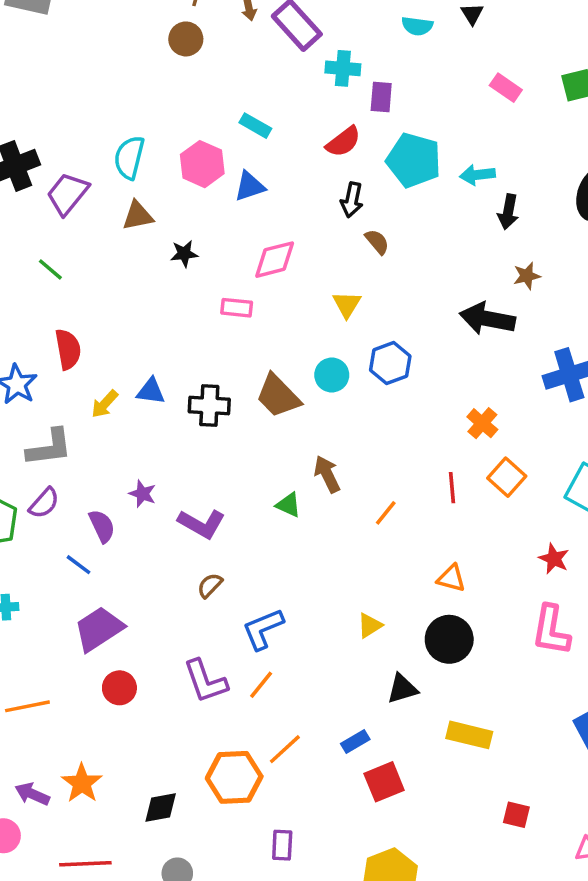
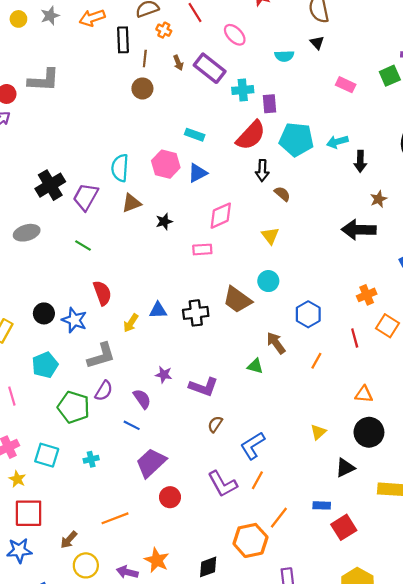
red semicircle: (343, 142) -> (251, 135), size x1.4
blue hexagon: (390, 363) -> (308, 314), moved
orange cross: (482, 423) -> (367, 295), turned 36
blue rectangle: (355, 742) -> (322, 505), turned 42

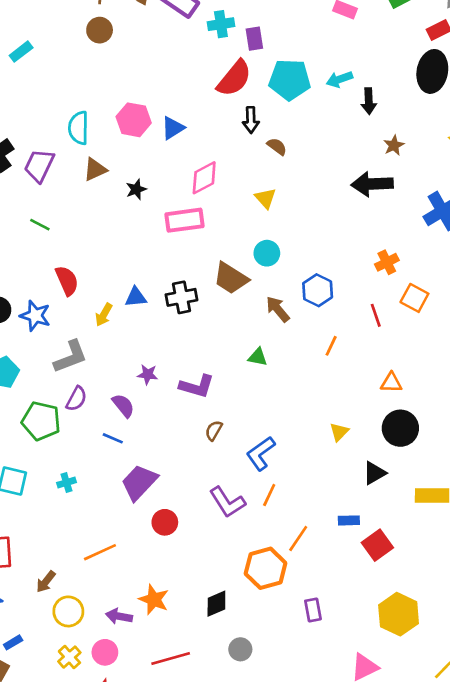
cyan rectangle: (195, 135) -> (21, 52), moved, turned -54
pink rectangle: (202, 249) -> (184, 220), size x1.6
brown arrow: (276, 343) -> (278, 309), moved

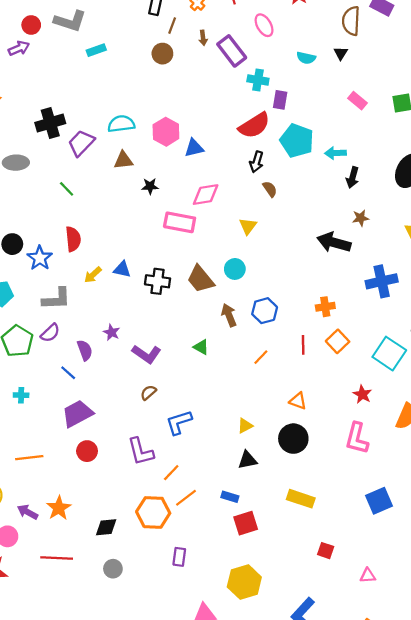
cyan semicircle: (79, 128) -> (121, 124), turned 64
black triangle: (374, 473) -> (247, 460), moved
orange line: (269, 495) -> (171, 473), moved

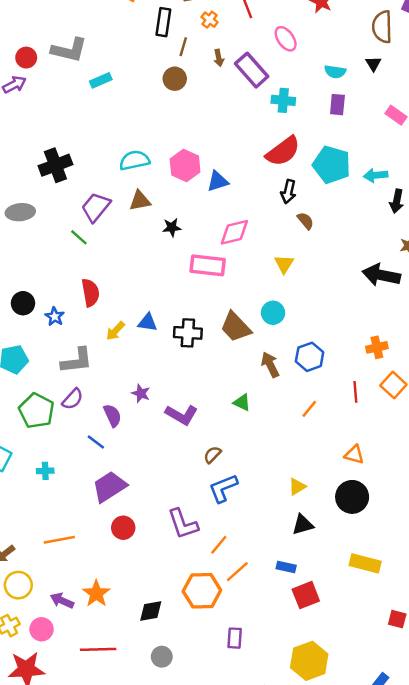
purple rectangle: (280, 100) -> (337, 105), moved
purple trapezoid: (81, 143) -> (96, 207), moved
blue star: (40, 258) -> (55, 317), size x0.7
brown semicircle: (148, 393) -> (212, 455), moved

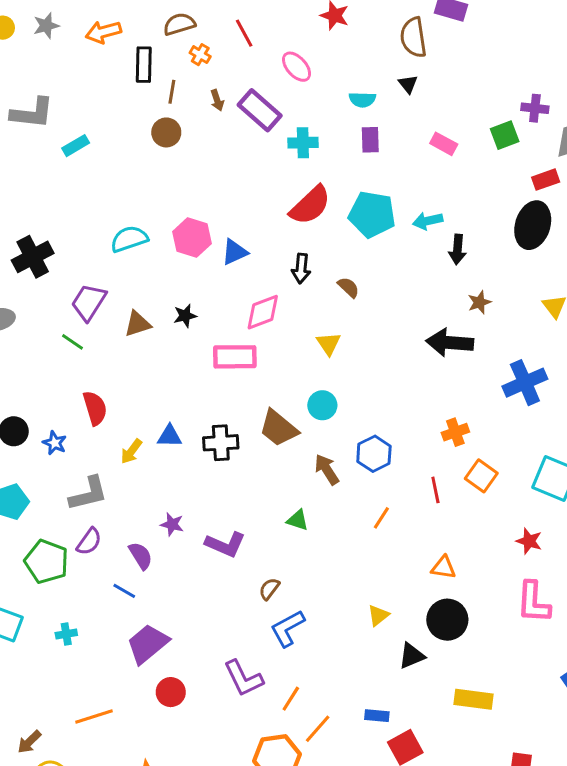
black arrow: (288, 192) -> (301, 269), moved
brown triangle: (140, 201) -> (138, 324), moved
black triangle: (303, 525) -> (412, 656), moved

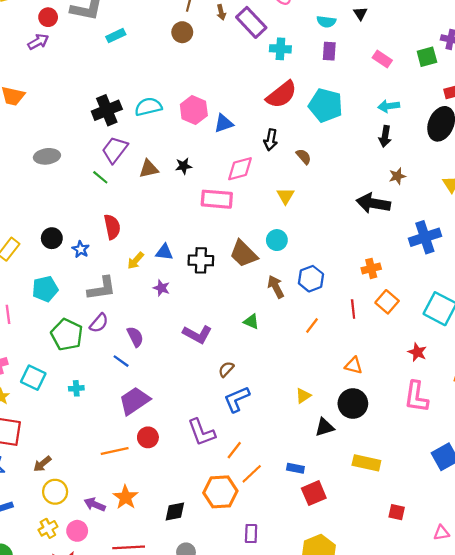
cyan arrow: (428, 221) -> (389, 106), moved
black cross: (33, 257) -> (107, 110), moved
purple star: (172, 524) -> (161, 288), moved
orange line: (94, 717) -> (115, 451), moved

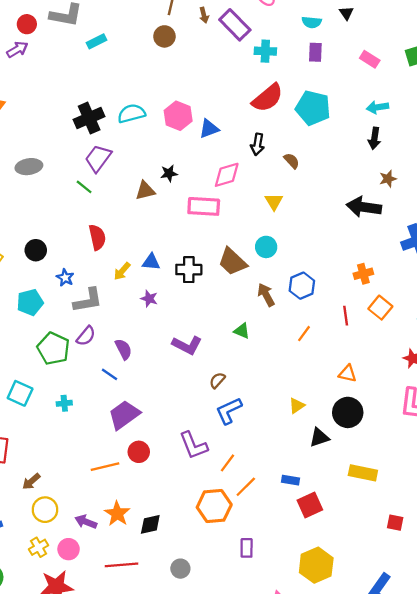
brown triangle: (149, 169) -> (145, 191), moved
blue star: (81, 249) -> (65, 278), moved
black diamond: (175, 512) -> (150, 524), moved

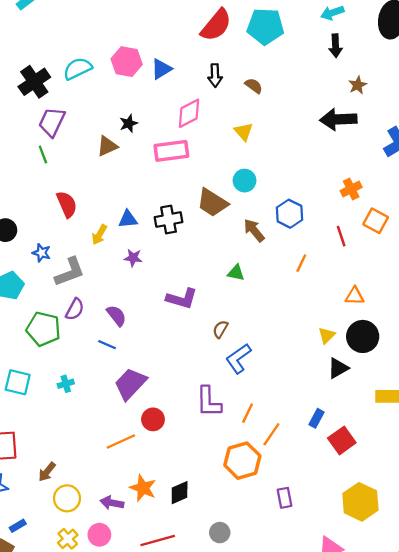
green line: (84, 187) -> (43, 155), turned 42
yellow triangle: (297, 406) -> (327, 335), moved
purple L-shape: (193, 445) -> (209, 402), turned 32
blue rectangle: (290, 480) -> (317, 418), turned -60

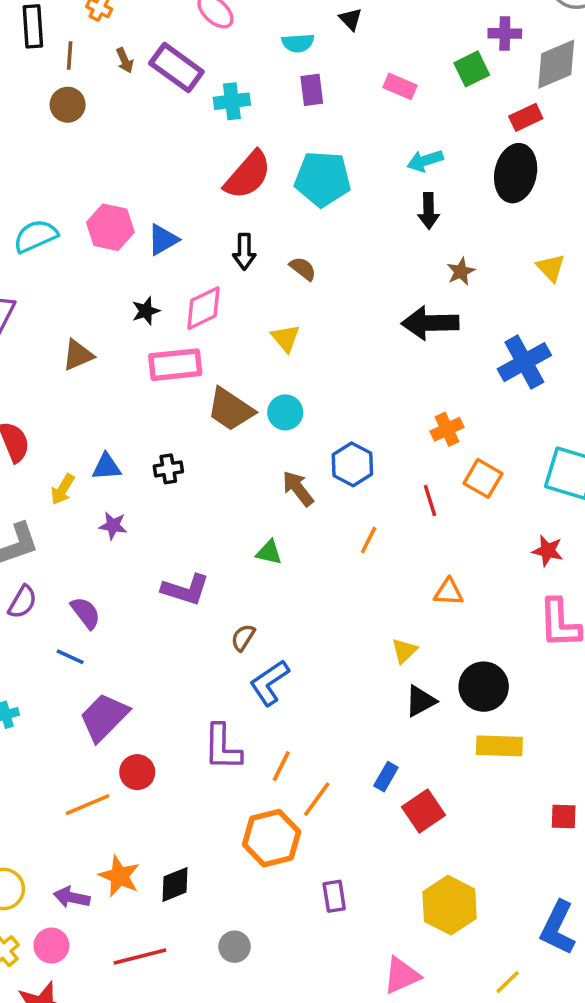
black star: (129, 123) -> (146, 311), moved
brown trapezoid: (212, 203) -> (230, 409), moved
black cross: (169, 220) -> (168, 469), size x0.7
black circle: (363, 336) -> (484, 687), moved

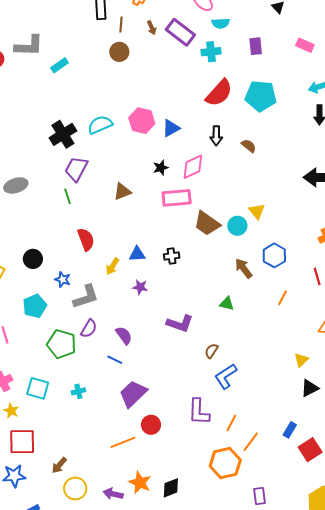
cyan semicircle: (298, 43) -> (221, 23), moved
yellow triangle: (286, 338) -> (257, 211), moved

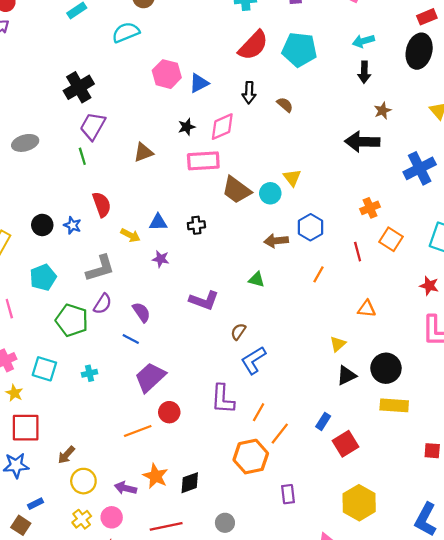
cyan semicircle: (100, 125) -> (126, 32), moved
yellow arrow: (112, 266) -> (130, 235), turned -96
brown arrow: (244, 268) -> (276, 241), turned -60
blue star: (63, 279) -> (72, 225), moved

